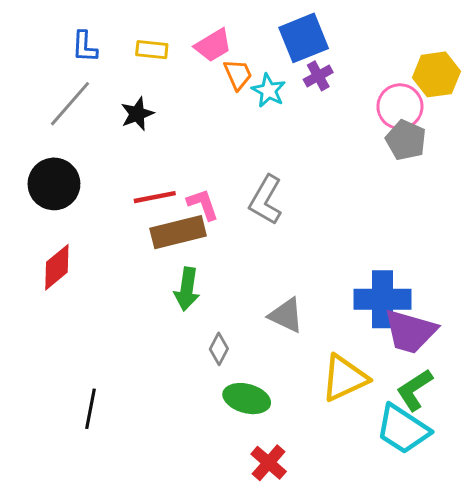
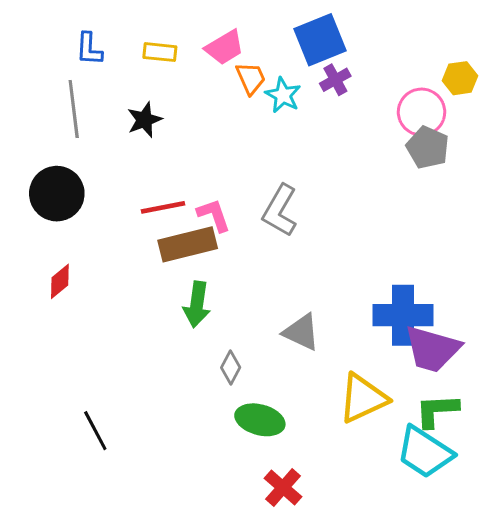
yellow hexagon: (436, 74) -> (460, 78), size x0.7
gray line: (70, 104) -> (74, 109), turned -48
red diamond: (57, 267) -> (60, 281), size x0.7
green L-shape: (415, 390) -> (437, 411), turned 30
black line: (90, 409) -> (95, 431), turned -39

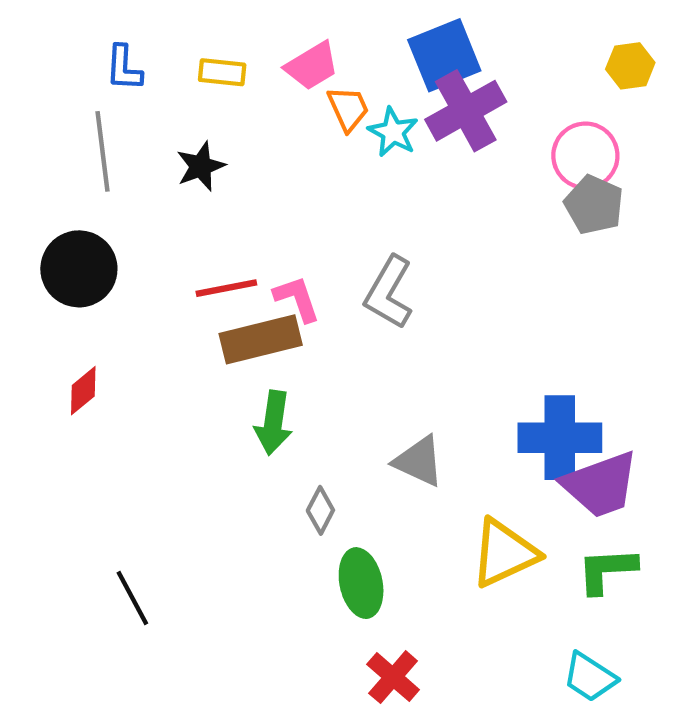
yellow hexagon: (460, 78) -> (630, 66), moved
purple cross: (335, 80) -> (466, 111), size x1.8
purple trapezoid: (432, 349) -> (600, 485), turned -36
green ellipse: (260, 420) -> (361, 583), turned 63
cyan trapezoid: (425, 452) -> (590, 677), moved, size x0.7

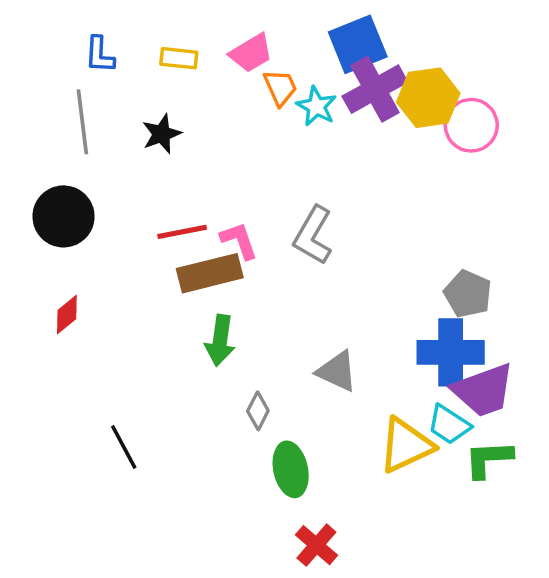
yellow hexagon: (630, 66) -> (428, 98), moved, size x1.6
gray pentagon: (594, 205) -> (468, 294), moved
black line: (132, 598) -> (124, 447), moved
cyan trapezoid: (590, 677) -> (449, 425), moved

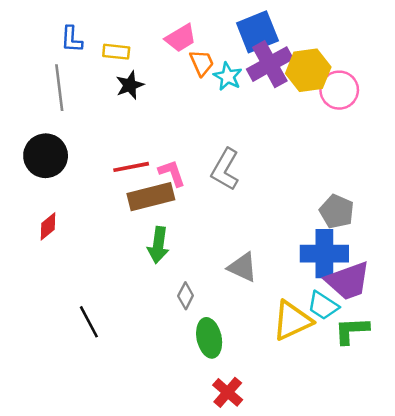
yellow rectangle: (179, 58) -> (116, 52), moved
black star: (162, 134) -> (130, 85), moved

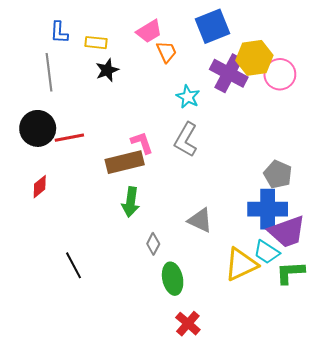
purple cross: (270, 64) -> (229, 73), moved, turned -33
cyan star: (228, 76) -> (188, 97), moved
red line: (131, 167) -> (69, 138), moved

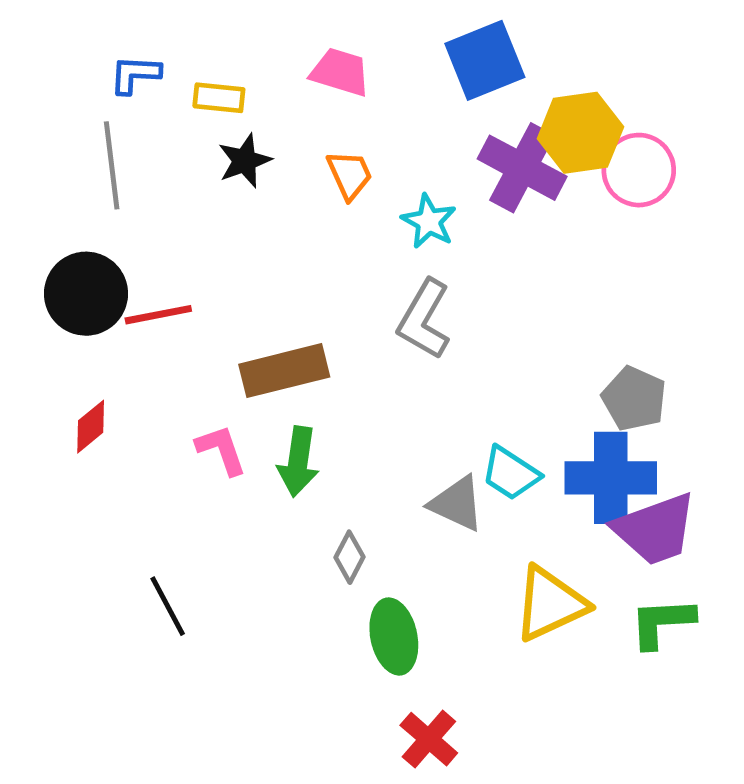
pink trapezoid: (149, 31) -> (340, 72), turned -132
blue L-shape: (59, 32) -> (135, 74), turned 90
orange trapezoid: (166, 52) -> (350, 175), moved
pink L-shape: (142, 143) -> (221, 450), moved
cyan trapezoid: (267, 252) -> (510, 473), moved

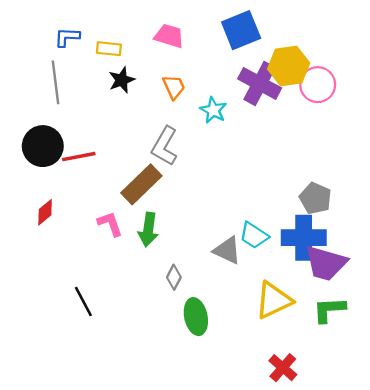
gray L-shape: (424, 319) -> (165, 146), moved
brown rectangle: (284, 371) -> (141, 184), turned -30
purple trapezoid: (655, 529) -> (326, 263), turned 36
red cross: (429, 739) -> (283, 368), moved

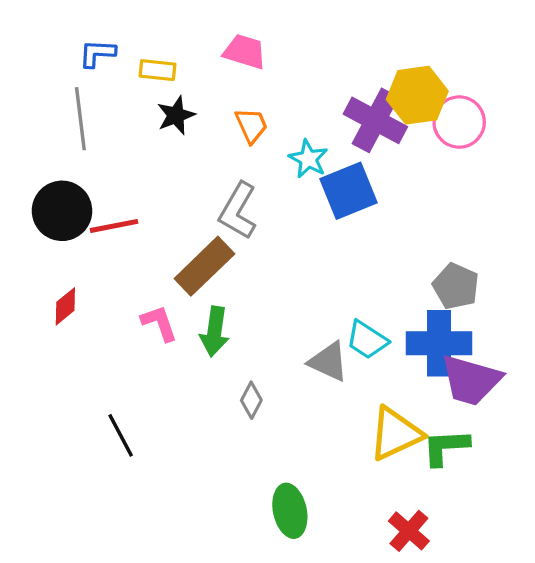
blue square: (241, 30) -> (349, 191), moved
green L-shape: (329, 310) -> (446, 447), moved
green ellipse: (196, 317) -> (290, 511), moved

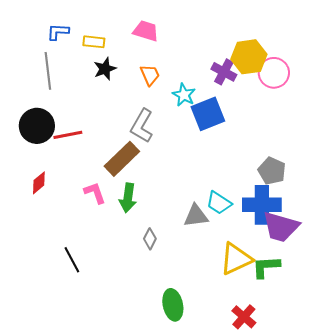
purple cross: (375, 120) -> (224, 72), size x0.7
gray triangle: (328, 362) -> (196, 216), turned -32

